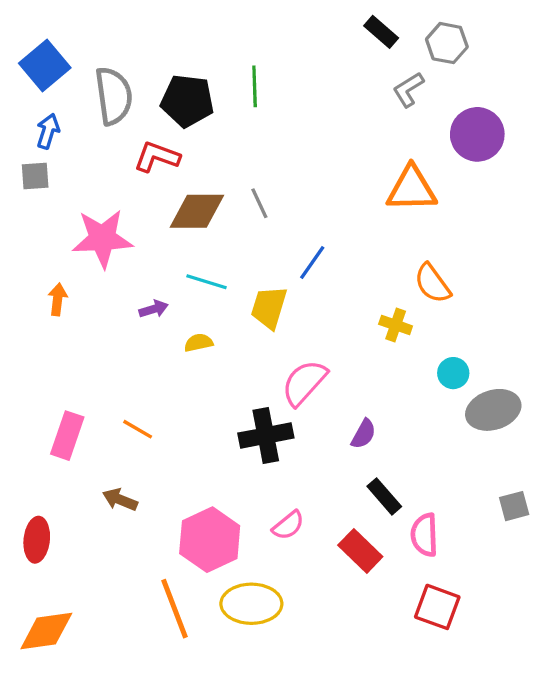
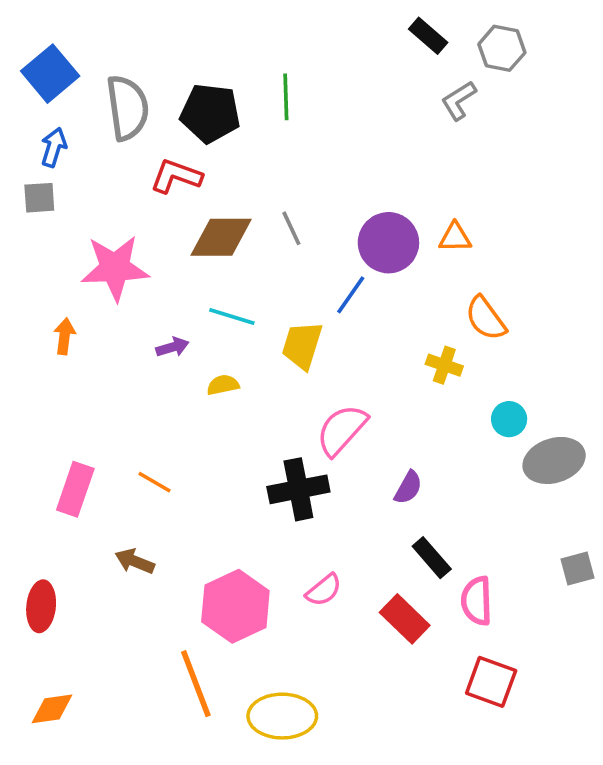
purple circle: (477, 134) -> (388, 243), moved
orange triangle: (412, 189) -> (455, 237), moved, size x0.6
yellow ellipse: (251, 604) -> (282, 716), moved
orange diamond: (46, 631) -> (52, 709), size x0.7

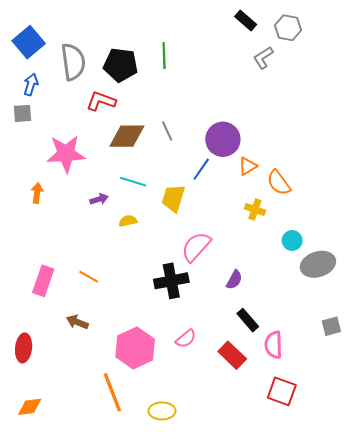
orange triangle: (455, 237) -> (248, 166), moved, turned -30
yellow ellipse: (282, 716) -> (162, 411), size x0.7

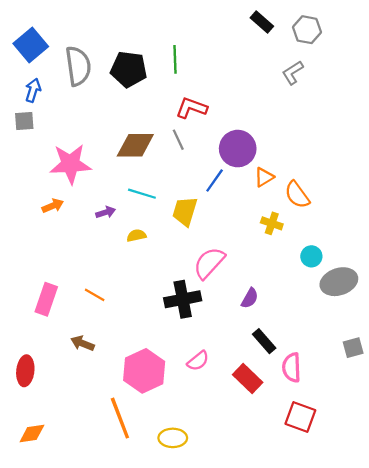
gray L-shape: (263, 58) -> (293, 73), moved
red L-shape: (101, 101) -> (191, 108), moved
orange arrow: (37, 193) -> (53, 206), moved, turned 60

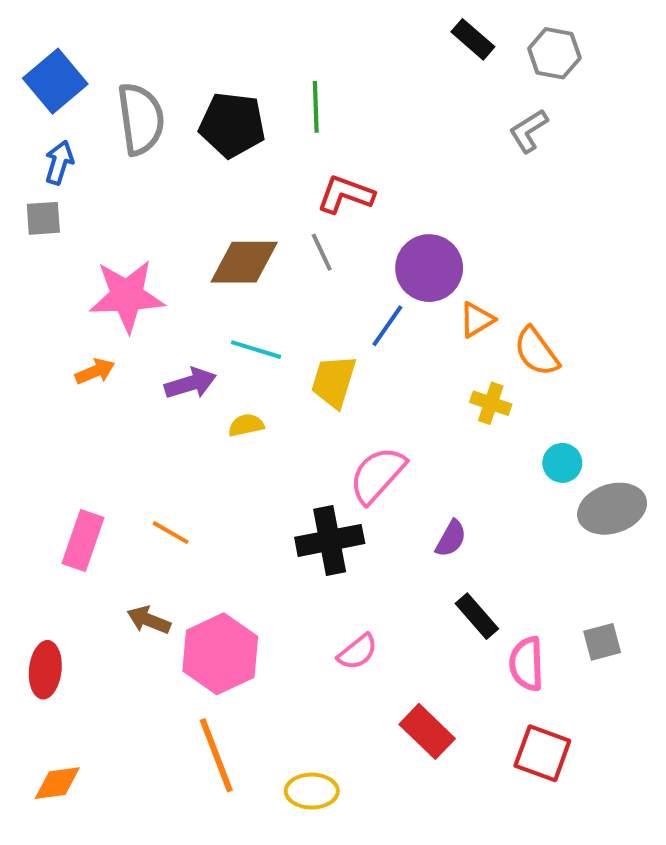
purple arrow: (106, 212) -> (190, 383), size x1.4
gray square: (353, 348) -> (602, 642), moved
pink hexagon: (144, 371) -> (220, 654), moved
red rectangle: (248, 379) -> (427, 731), moved

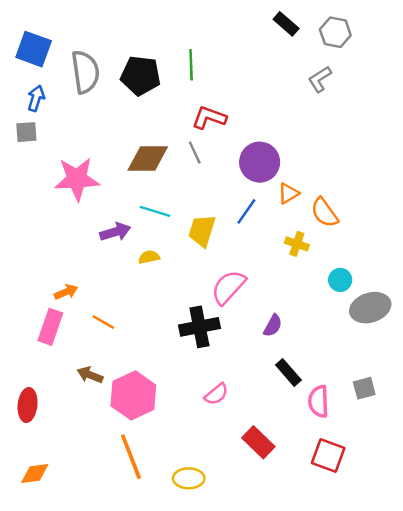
blue square: (55, 81) -> (34, 49), turned -30
blue line: (387, 326) -> (246, 211), moved
orange arrow: (95, 371) -> (66, 292), moved

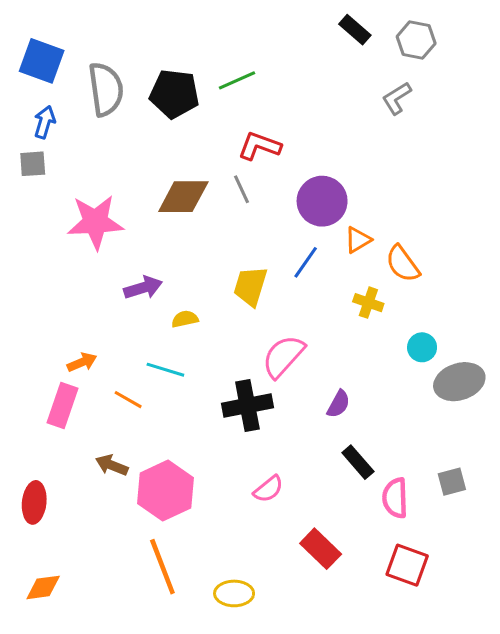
green line: (191, 65) -> (237, 80), turned 68
cyan line: (155, 211) -> (165, 370), moved

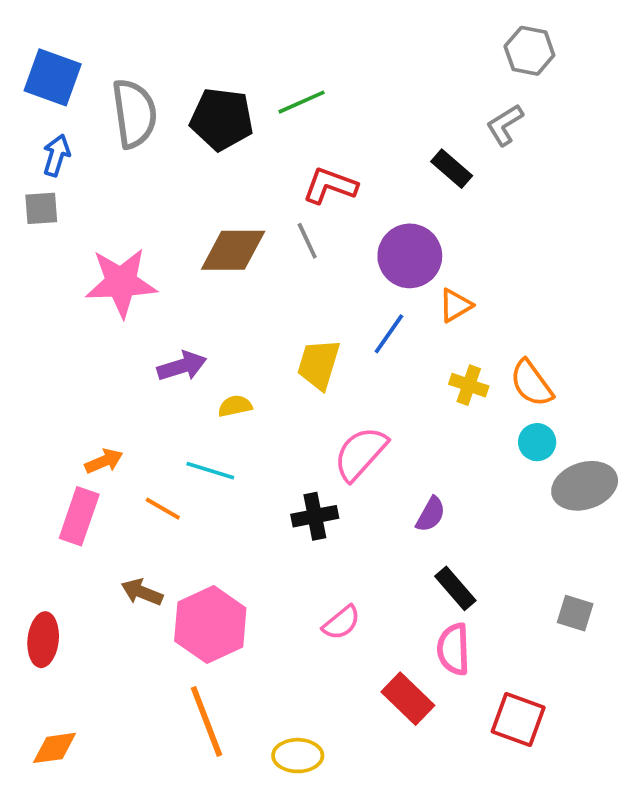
black rectangle: (355, 30) -> (452, 169), moved
orange semicircle: (403, 264) -> (531, 383), moved
black cross: (247, 406) -> (315, 516), size x0.7
gray square: (452, 482) -> (575, 613), turned 32
pink semicircle: (395, 498) -> (453, 649), moved

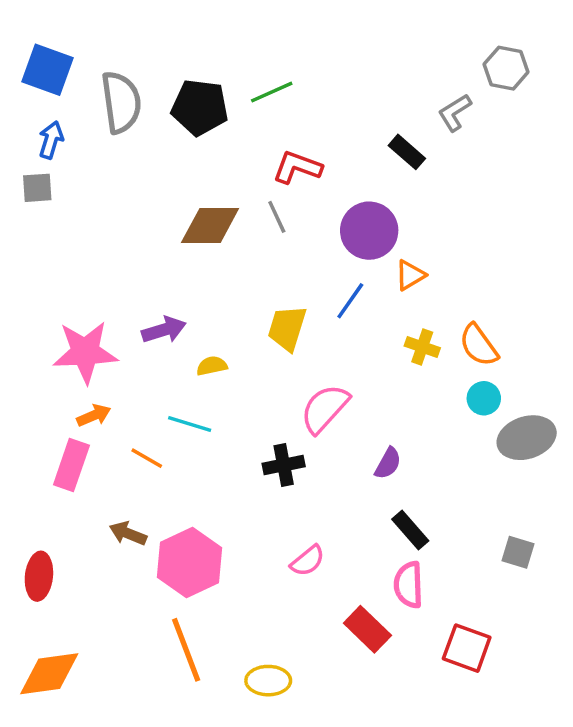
gray hexagon: (529, 51) -> (506, 68), moved
pink star: (121, 283) -> (85, 352), moved
orange diamond: (55, 748) -> (49, 674), size x1.5

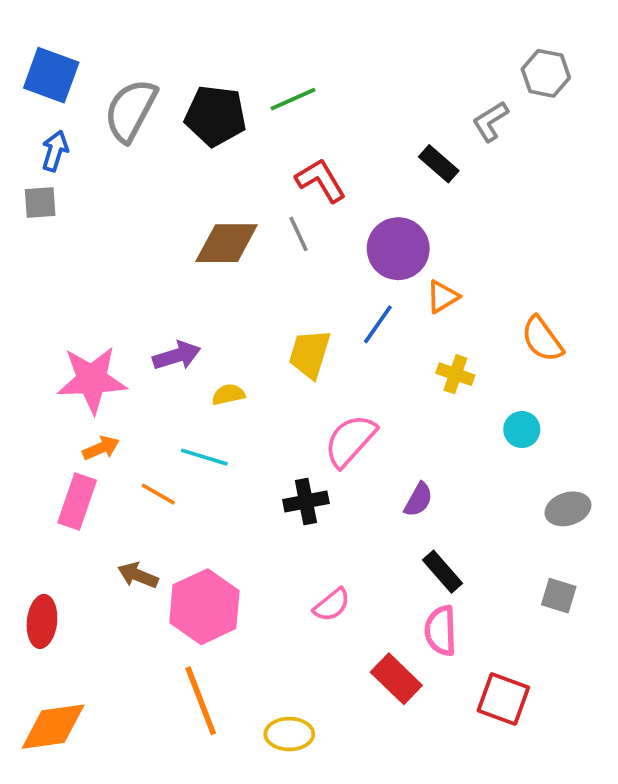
gray semicircle: (121, 102) -> (131, 110), turned -144
red L-shape: (297, 167) -> (321, 180), turned 39
orange semicircle: (479, 345) -> (542, 339), moved
gray ellipse: (527, 438) -> (568, 509), moved, size x0.7

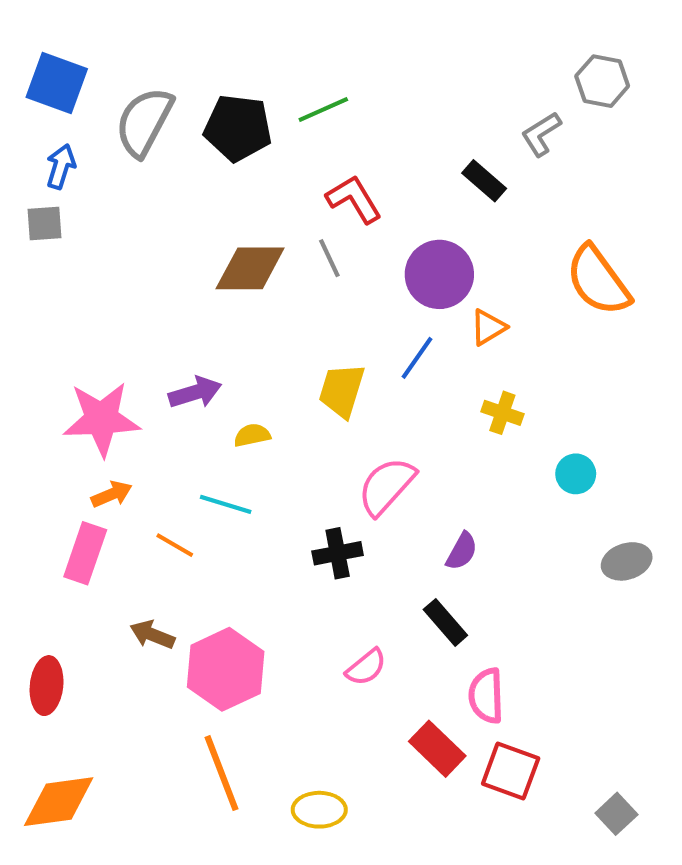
orange semicircle: (542, 339) -> (598, 281), moved, size x1.4
black rectangle: (442, 572) -> (445, 622), moved
gray square: (559, 596) -> (616, 814), moved, turned 30
red square: (503, 699) -> (511, 771), moved

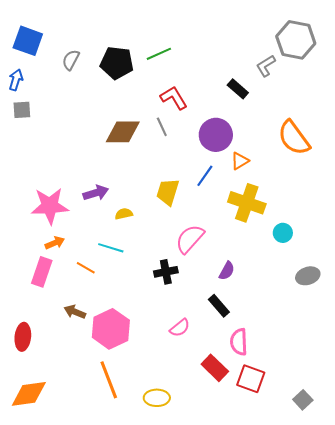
gray hexagon: (602, 81) -> (296, 40), size x1.5
gray semicircle: (144, 122) -> (71, 60), size x0.6
blue arrow: (61, 167) -> (16, 80), moved
yellow cross: (502, 413) -> (247, 203), size x1.8

